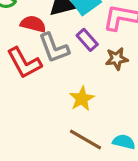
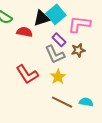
gray L-shape: (54, 48) -> (55, 54), moved
red L-shape: (24, 63) -> (27, 74), moved

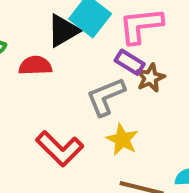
purple rectangle: (59, 40) -> (130, 62), moved
gray L-shape: (55, 54) -> (106, 97), turned 105

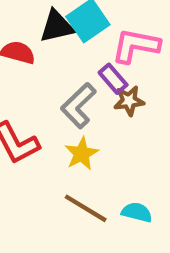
gray L-shape: (106, 97) -> (78, 106), turned -39

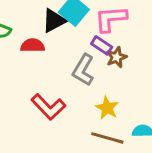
yellow star: (81, 154) -> (107, 108), moved

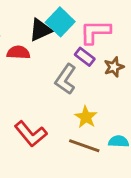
brown star: (116, 57) -> (114, 67), moved
red L-shape: (48, 107) -> (31, 134), moved

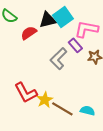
red semicircle: (18, 52) -> (29, 33), turned -49
yellow star: (86, 117) -> (45, 100), moved

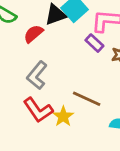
gray L-shape: (59, 59) -> (37, 75), moved
brown line: (62, 109) -> (87, 99), moved

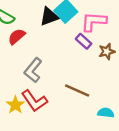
red semicircle: (33, 34) -> (17, 37), moved
yellow star: (63, 116) -> (15, 105), moved

